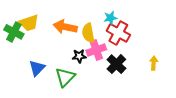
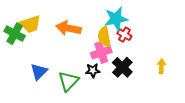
cyan star: (110, 18) -> (116, 19), size x1.6
yellow semicircle: (88, 33) -> (104, 37), moved
red cross: (118, 33) -> (124, 35), size x0.6
black star: (79, 56) -> (93, 71), moved

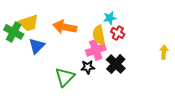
cyan star: (116, 19) -> (110, 18), size x0.6
yellow arrow: (161, 66) -> (164, 52), moved
blue triangle: (39, 72) -> (37, 46), moved

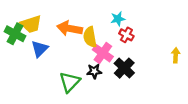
yellow semicircle: (99, 35) -> (90, 37), moved
pink cross: (96, 50) -> (103, 53), turned -36

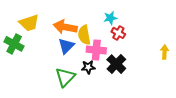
green cross: (15, 34) -> (14, 44), moved
blue triangle: (40, 49) -> (66, 46), moved
pink cross: (103, 53) -> (96, 50), turned -30

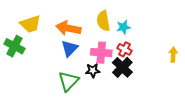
cyan star: (110, 18) -> (123, 27), moved
red cross: (118, 33) -> (124, 49), moved
yellow semicircle: (84, 35) -> (103, 21), moved

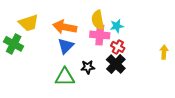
pink cross: (101, 53) -> (100, 35), moved
green triangle: (68, 81) -> (65, 77), turned 45

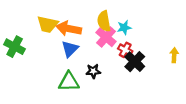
yellow trapezoid: (29, 23) -> (48, 24), moved, turned 30
pink cross: (100, 35) -> (106, 37), turned 36
black cross: (116, 64) -> (135, 62), moved

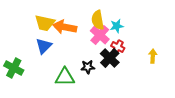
green cross: (15, 47) -> (14, 68), moved
blue triangle: (70, 49) -> (44, 46), moved
yellow arrow: (174, 55) -> (153, 56), moved
black cross: (135, 62) -> (110, 58), moved

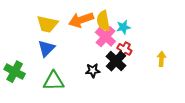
orange arrow: (65, 27) -> (81, 20), moved, turned -30
green triangle: (65, 77) -> (54, 81), moved

